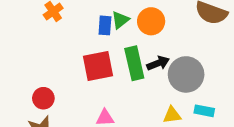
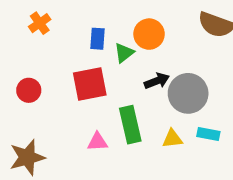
green triangle: (120, 20) -> (124, 53), moved
green rectangle: (134, 63) -> (130, 125), moved
red circle: (43, 98) -> (29, 90), moved

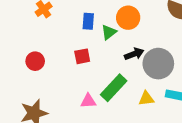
red square: (90, 84) -> (82, 56), size x0.6
green rectangle: (130, 125) -> (114, 88), turned 56

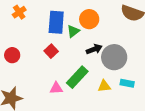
blue rectangle: (88, 21) -> (56, 22), size x1.6
red square: (82, 56) -> (51, 51), turned -32

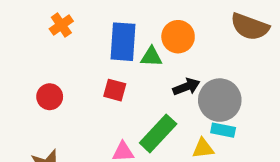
green triangle: (73, 31) -> (151, 57), turned 40
red square: (51, 51) -> (115, 90), turned -32
cyan rectangle: (127, 83) -> (223, 130), moved

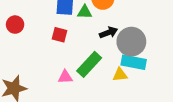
red circle: (50, 97) -> (15, 25), moved
cyan rectangle: (223, 130) -> (134, 62), size x1.5

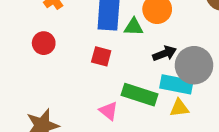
cyan rectangle: (134, 62) -> (176, 84), moved
green rectangle: (89, 64) -> (139, 95), turned 65
pink triangle: (65, 77) -> (109, 111), turned 42

